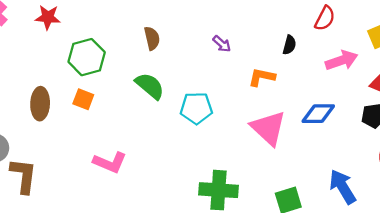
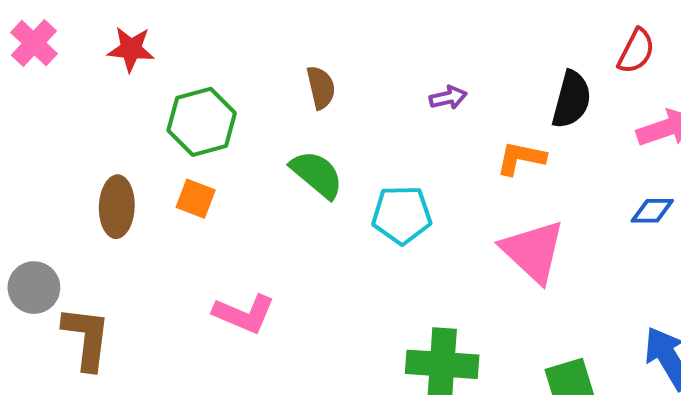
purple arrow: (222, 44) -> (448, 98), turned -54
black semicircle: (289, 45) -> (571, 100), size x1.6
blue diamond: (318, 114) -> (652, 211), moved, size x0.7

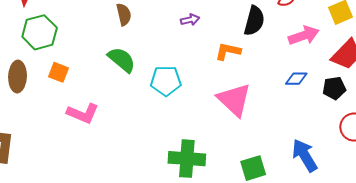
green hexagon: (202, 122) -> (40, 32), moved
pink L-shape: (244, 314) -> (83, 113), moved

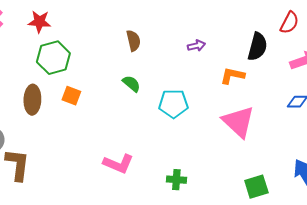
green semicircle: (122, 60) -> (131, 84), size x0.7
pink L-shape: (83, 113) -> (118, 164), moved
green cross: (187, 159) -> (176, 180), moved, size x0.6

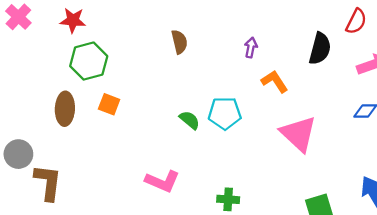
purple arrow: (196, 46) -> (251, 47), turned -66
orange L-shape: (232, 76) -> (275, 82), moved, turned 45
green semicircle: (131, 84) -> (190, 120), moved

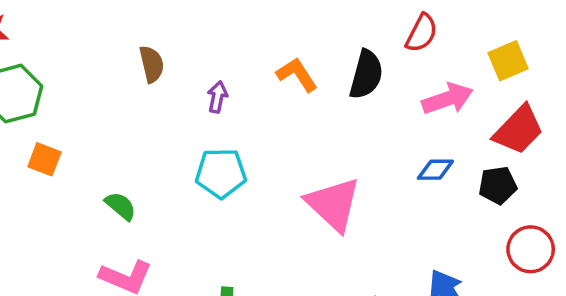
purple arrow: (251, 47) -> (217, 97), moved
orange L-shape: (275, 82) -> (297, 75), moved
green semicircle: (190, 120) -> (121, 206), moved

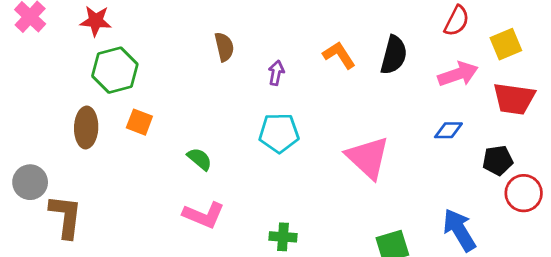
red semicircle: (422, 33) -> (457, 21), moved
red trapezoid: (518, 130) -> (514, 99), turned 54
black pentagon: (498, 185) -> (498, 160), moved

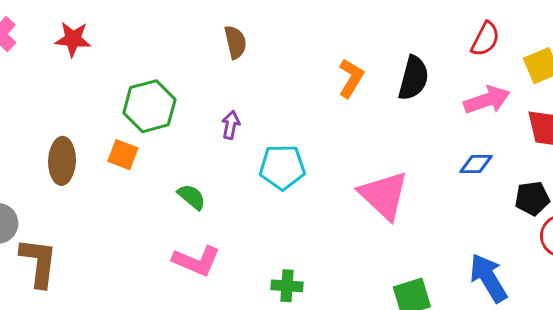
brown semicircle: (224, 47) -> (235, 42), moved
orange L-shape: (339, 55) -> (351, 78), turned 64
green hexagon: (115, 70) -> (149, 106), moved
purple arrow: (276, 73) -> (231, 125), moved

